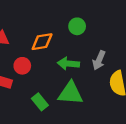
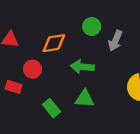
gray arrow: (99, 60) -> (115, 41), moved
green triangle: (71, 93) -> (85, 99), size x0.7

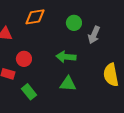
orange diamond: (54, 43) -> (35, 17), moved
green rectangle: (51, 108) -> (29, 92), moved

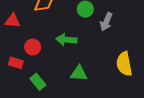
green arrow: (66, 57) -> (66, 40), moved

